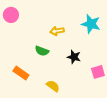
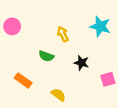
pink circle: (11, 15) -> (12, 26), moved
yellow arrow: (57, 31) -> (63, 34), turned 72

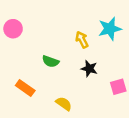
cyan star: (100, 26) -> (110, 29), turned -30
yellow arrow: (63, 34) -> (82, 40), moved

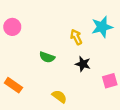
orange rectangle: (25, 88) -> (13, 85), moved

